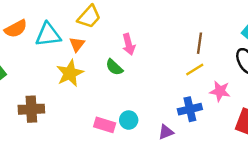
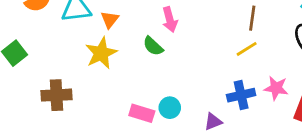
pink star: (220, 91) -> (276, 88), moved

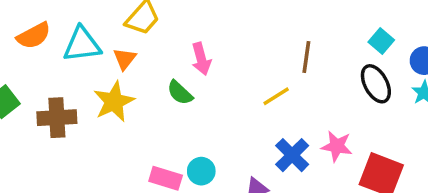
yellow line: (247, 49) -> (276, 96), moved
brown cross: (56, 95) -> (57, 118), moved
blue cross: (241, 95) -> (292, 155), turned -32

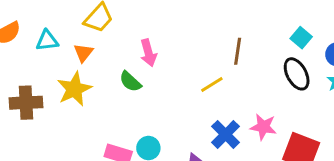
cyan triangle: (82, 45) -> (47, 41), size x0.7

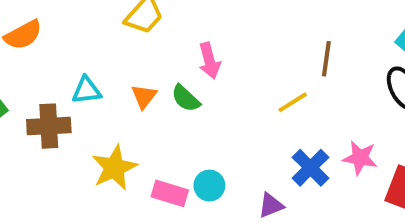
cyan triangle: (47, 41) -> (87, 90), moved
orange triangle: (83, 53) -> (144, 96), moved
yellow star: (74, 89) -> (114, 168), moved

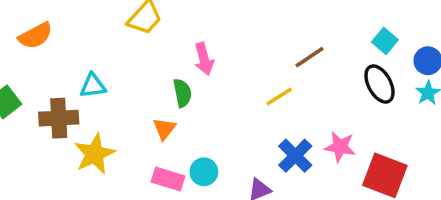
brown line: (326, 59) -> (310, 57), turned 48
orange triangle: (144, 96) -> (164, 129), moved
green semicircle: (186, 98) -> (182, 93), turned -144
yellow star: (114, 168) -> (95, 154), moved

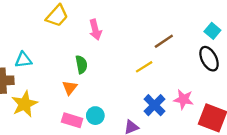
pink arrow: (204, 59) -> (95, 30), moved

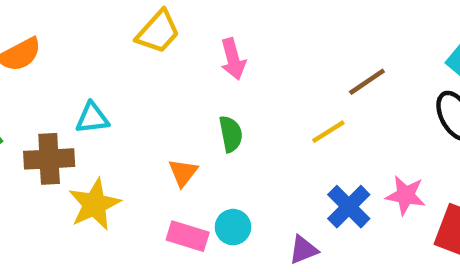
green semicircle: (81, 65) -> (231, 134), moved

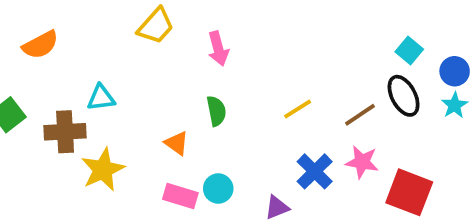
brown line: (367, 82) -> (360, 115), moved
orange triangle: (183, 173) -> (177, 143), turned -32

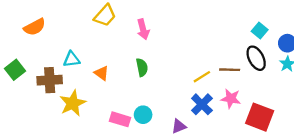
yellow line: (298, 109) -> (202, 77), moved
brown line: (360, 115) -> (230, 70), turned 36
orange triangle: (177, 143) -> (102, 73), moved

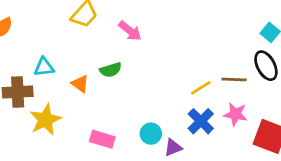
pink arrow: (143, 29) -> (130, 31), turned -36
green semicircle: (142, 67) -> (111, 70), moved, turned 84
cyan circle: (143, 115) -> (151, 134), moved

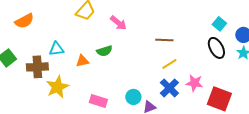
brown line: (234, 80) -> (164, 40), moved
orange triangle: (80, 84) -> (82, 61), turned -48

